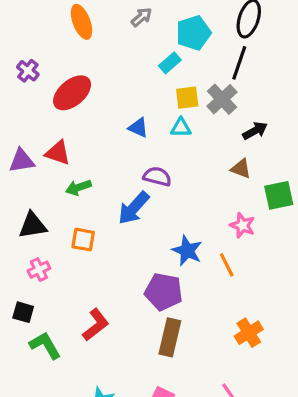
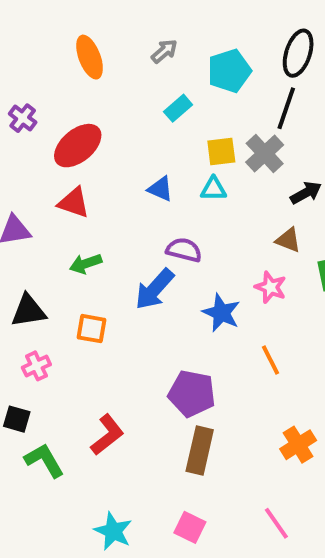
cyan rectangle: (170, 63) -> (178, 108), moved
red triangle: (58, 153) -> (74, 203), moved
pink star: (242, 225) -> (271, 287), moved
blue star: (187, 251) -> (221, 313), moved

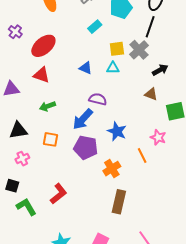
pink star: (271, 287) -> (158, 137), moved
purple pentagon: (192, 393) -> (86, 147), moved
orange cross: (298, 445) -> (112, 169), moved
brown rectangle: (200, 451) -> (119, 202), moved

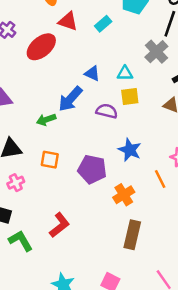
yellow square: (117, 49) -> (130, 97), moved
red triangle: (41, 75) -> (68, 21), moved
blue arrow: (83, 119) -> (70, 99), moved

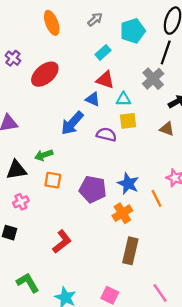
red triangle: (68, 21) -> (105, 80), moved
green arrow: (46, 120) -> (44, 155), moved
blue star: (130, 150) -> (128, 184), moved
green L-shape: (21, 241) -> (28, 283), moved

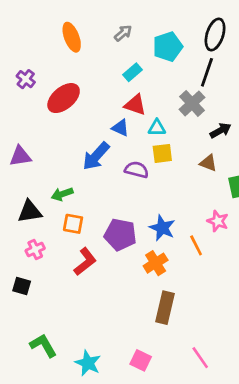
red L-shape: (62, 242) -> (85, 262), moved

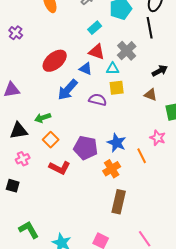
black line: (207, 72) -> (150, 28), turned -30
red ellipse: (64, 98) -> (55, 61), moved
gray cross: (192, 103) -> (127, 51), moved
orange square: (73, 224) -> (51, 140), turned 35
red L-shape: (85, 262) -> (60, 168), turned 65

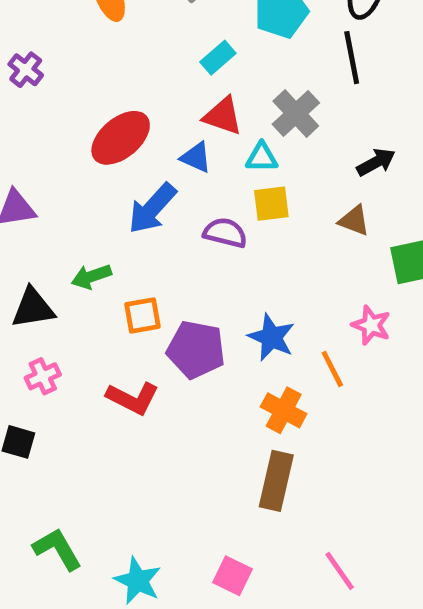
orange square: (51, 140) -> (142, 315), moved, turned 35
orange cross: (112, 169) -> (284, 410), moved, turned -30

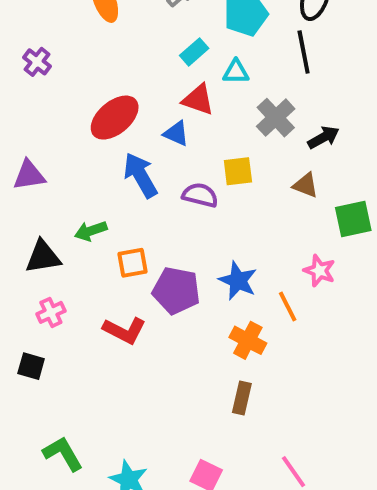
gray cross: (296, 114) -> (276, 118), moved
cyan triangle: (262, 157) -> (236, 72), moved
blue arrow: (152, 208) -> (140, 175), turned 108
brown rectangle: (276, 481) -> (242, 398), size x0.7

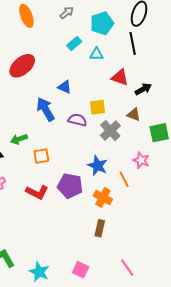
red triangle: (198, 100) -> (120, 77), moved
red ellipse: (115, 118) -> (22, 66), moved
gray cross: (276, 118) -> (110, 131), moved
purple pentagon: (176, 291) -> (70, 186), moved

